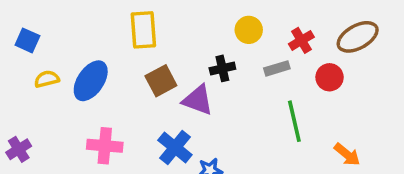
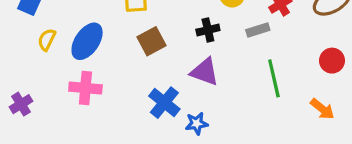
red circle: (330, 77) -> (332, 61), moved
yellow semicircle: (47, 79) -> (47, 40), turned -50
purple triangle: (198, 100) -> (205, 72), moved
pink cross: (105, 146) -> (85, 88), moved

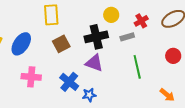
black cross: (208, 30) -> (96, 37), size x1.6
pink cross: (85, 88) -> (31, 77), moved
orange arrow: (322, 109) -> (167, 95), moved

